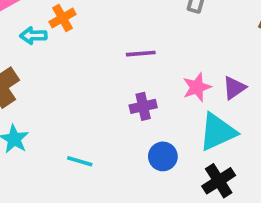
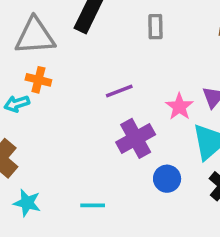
orange cross: (62, 18) -> (38, 80), turned -30
purple cross: (143, 106) -> (136, 138), size x1.5

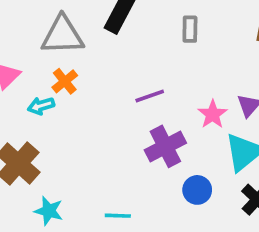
orange cross: (38, 80) -> (65, 81), turned 35

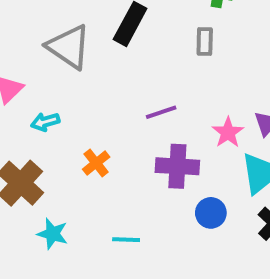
gray triangle: (62, 35) -> (69, 47), turned 36
orange cross: (65, 81) -> (96, 163), moved
purple cross: (165, 146) -> (177, 166), turned 30

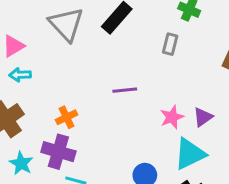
cyan arrow: (45, 122) -> (20, 75), moved
purple cross: (177, 166) -> (58, 152), moved

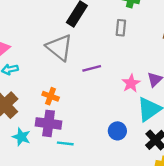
gray triangle: (66, 24) -> (59, 47), moved
orange cross: (67, 117) -> (51, 96), turned -35

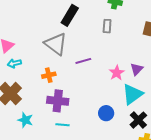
orange cross: (51, 96) -> (49, 75), moved, turned -32
purple cross: (49, 123) -> (58, 101), moved

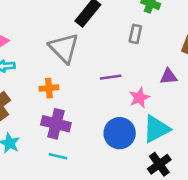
purple line: (83, 61) -> (111, 77), moved
purple triangle: (137, 69) -> (169, 76), moved, turned 32
blue circle: (106, 113) -> (120, 133), moved, size x1.5

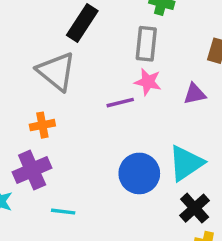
gray rectangle: (135, 34) -> (146, 44), size x1.4
pink star: (139, 98) -> (148, 82), moved, turned -30
purple cross: (56, 124) -> (32, 170), moved, turned -32

